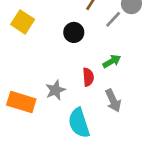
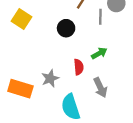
gray line: (113, 19) -> (100, 17), turned -42

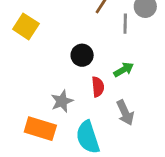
black circle: (66, 28) -> (82, 55), moved
orange rectangle: (20, 89) -> (40, 129), moved

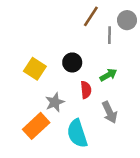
yellow square: (26, 26) -> (35, 69), moved
orange rectangle: (40, 129) -> (36, 126), turned -60

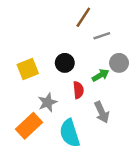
gray circle: (127, 20) -> (119, 63), moved
gray line: (110, 35) -> (102, 36), turned 70
yellow square: (35, 69) -> (28, 69), turned 35

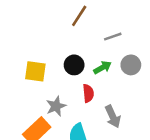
brown line: (83, 17) -> (79, 16), moved
yellow square: (28, 69) -> (35, 71), turned 30
green arrow: (101, 75) -> (102, 68), moved

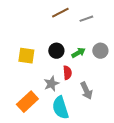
brown line: (79, 16) -> (60, 13), turned 30
gray line: (113, 37) -> (86, 19), moved
gray star: (56, 106) -> (51, 84), moved

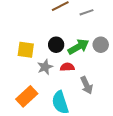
green arrow: (78, 53) -> (78, 47), size x1.5
red semicircle: (67, 73) -> (67, 67), turned -88
gray star: (51, 84) -> (45, 67), moved

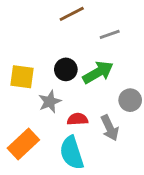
gray line: (87, 12) -> (110, 34), moved
gray circle: (101, 45) -> (130, 100), moved
red semicircle: (67, 67) -> (78, 119), moved

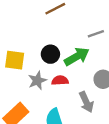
gray line: (110, 34) -> (96, 34), moved
red semicircle: (78, 119) -> (60, 80), moved

